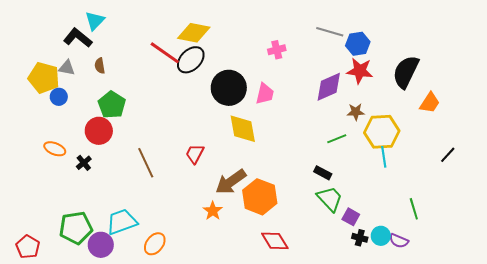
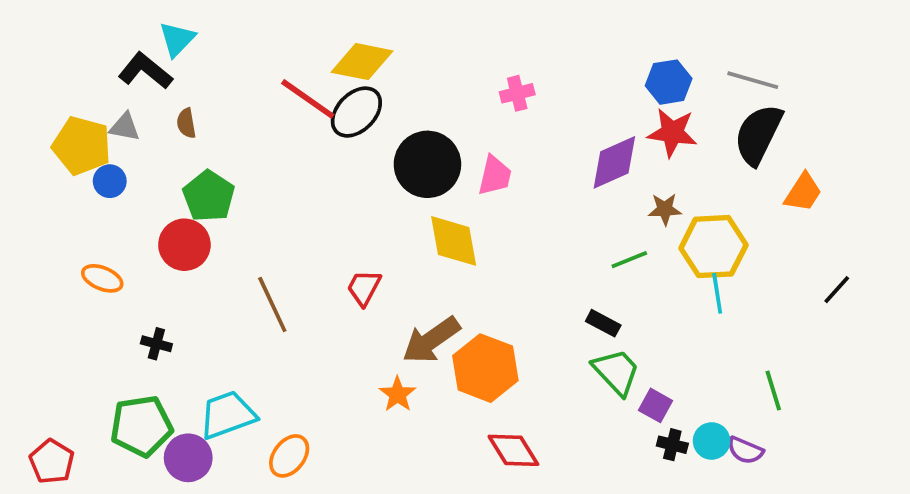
gray line: (330, 32) -> (753, 80), moved
black cross: (84, 163) -> (156, 344), moved, turned -35

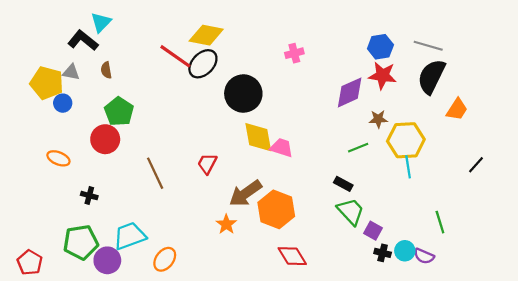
pink trapezoid: (495, 176) -> (282, 148), moved, turned -85

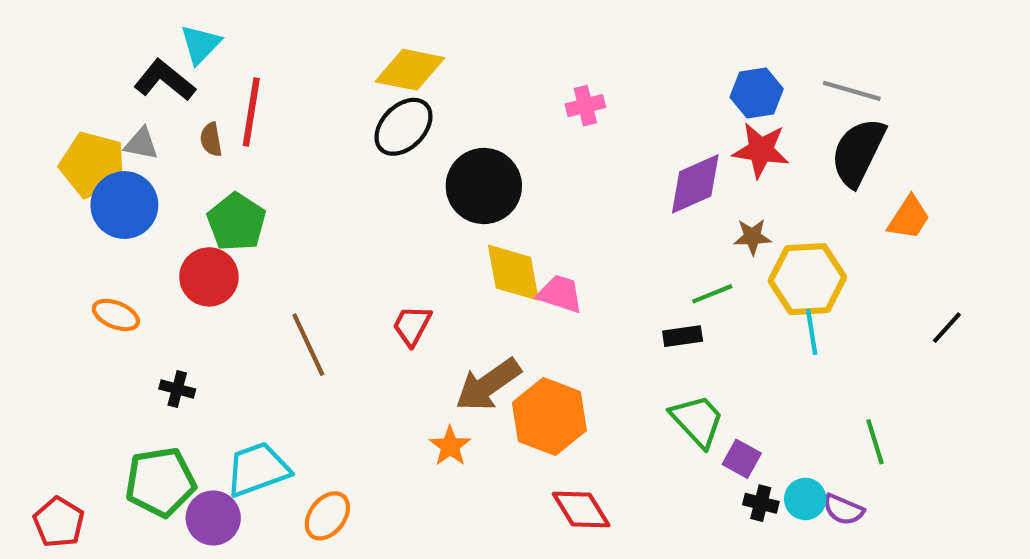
red line: (175, 56) -> (251, 112), moved, turned 64
blue circle: (63, 103) -> (124, 205), size x1.8
black rectangle: (343, 184) -> (683, 336), moved, turned -36

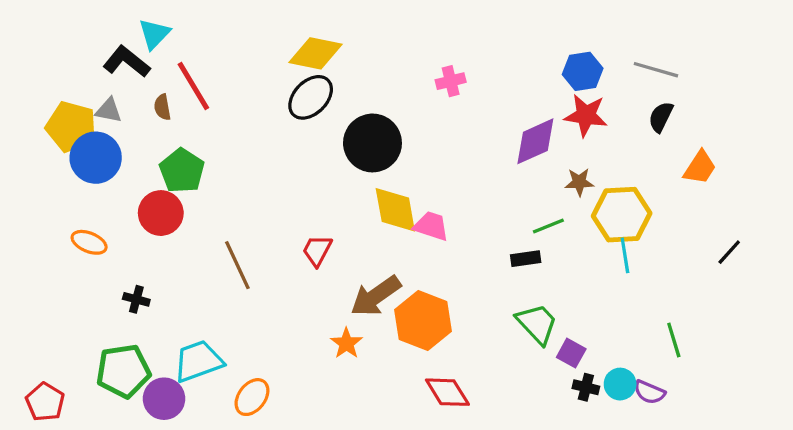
red line: (251, 112) -> (193, 86), turned -40
black semicircle: (858, 152) -> (661, 117), size x0.6

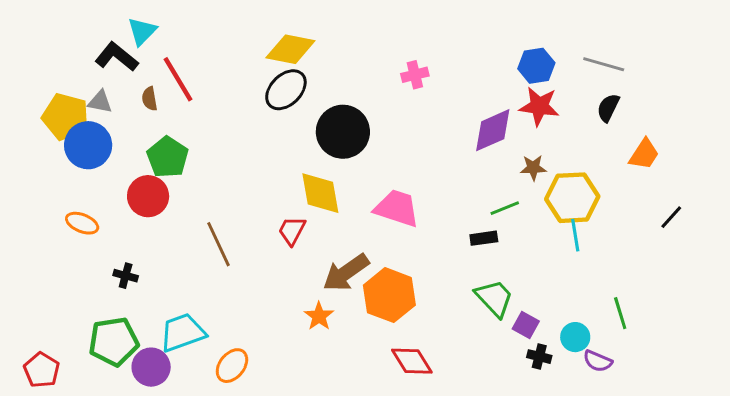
yellow diamond: (395, 210) -> (320, 193), moved
pink trapezoid: (431, 226) -> (397, 208), size x1.4
black line: (729, 252) -> (671, 217), moved
cyan circle: (620, 384) -> (575, 337), moved

